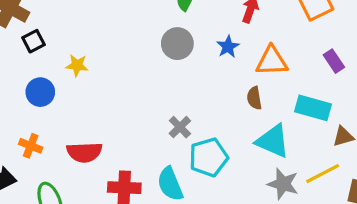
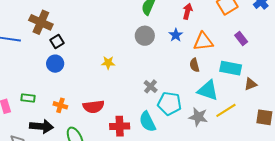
yellow star: (77, 65) -> (108, 63), moved
blue circle: (40, 92) -> (55, 64), moved
cyan pentagon: (209, 157) -> (169, 103), turned 30
yellow line: (323, 174) -> (226, 110), moved
gray star: (283, 184) -> (198, 117), moved

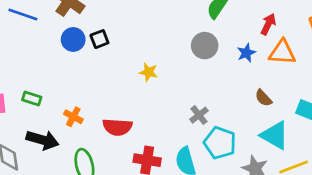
black square: (57, 41) -> (99, 39), moved
orange triangle: (203, 42) -> (282, 52), moved
blue circle: (55, 64) -> (73, 39), moved
brown semicircle: (194, 65) -> (263, 98), turned -40

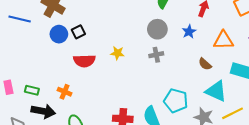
orange triangle: (282, 52) -> (223, 40), moved
green rectangle: (32, 98) -> (32, 90), moved
gray cross: (199, 115) -> (156, 55), moved, turned 32
red semicircle: (117, 127) -> (84, 61), moved

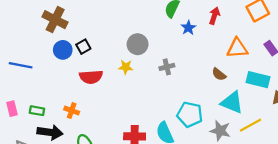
blue line: (20, 19) -> (21, 65), moved
gray circle: (157, 29) -> (138, 44), moved
blue star: (189, 32) -> (188, 28), moved

